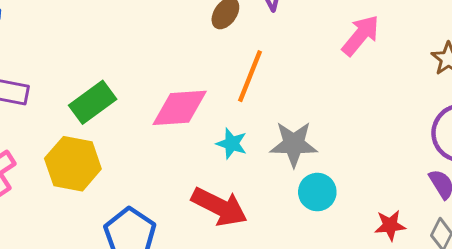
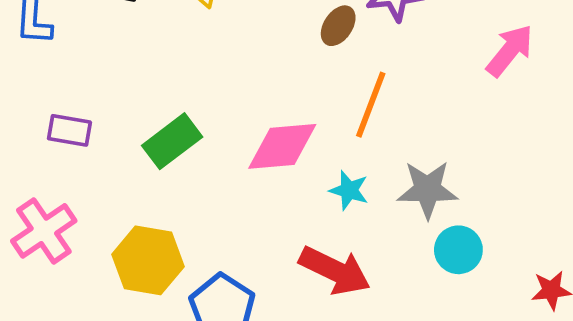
yellow hexagon: (73, 164) -> (148, 260), moved

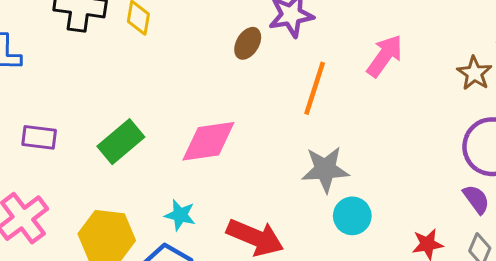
orange line: (371, 105) -> (315, 88), moved
cyan star: (349, 190) -> (180, 215), moved

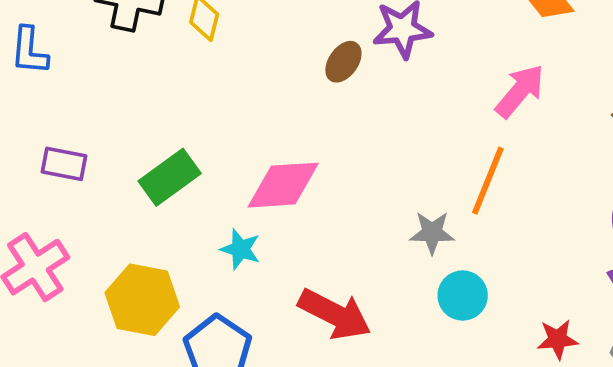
orange line: (315, 88) -> (488, 181), moved
gray star: (325, 169) -> (432, 233), size x0.7
cyan star: (180, 215) -> (240, 249), moved

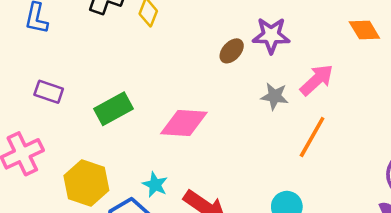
pink arrow: (520, 91) -> (317, 80), moved
gray star: (432, 233) -> (275, 96), moved
cyan star: (240, 249) -> (155, 185), moved

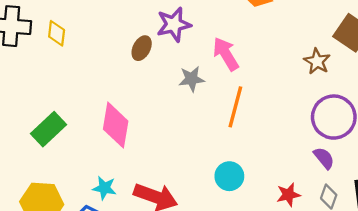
pink arrow: (317, 80) -> (226, 54), turned -64
pink diamond: (184, 123) -> (116, 125), turned -69

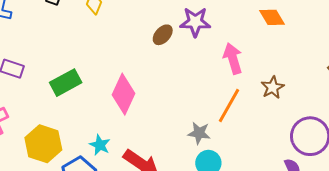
brown star: (317, 61) -> (273, 87), moved
gray star: (191, 79) -> (199, 133), moved

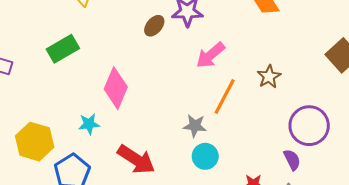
pink arrow: (233, 59) -> (211, 55), moved, turned -112
green rectangle: (66, 83) -> (63, 49), moved
cyan star: (100, 145) -> (89, 124), moved, turned -30

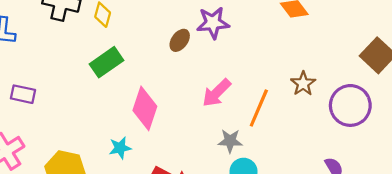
green rectangle: (63, 49) -> (106, 62), moved
pink arrow: (211, 55) -> (217, 93), moved
purple circle: (309, 126) -> (350, 105), moved

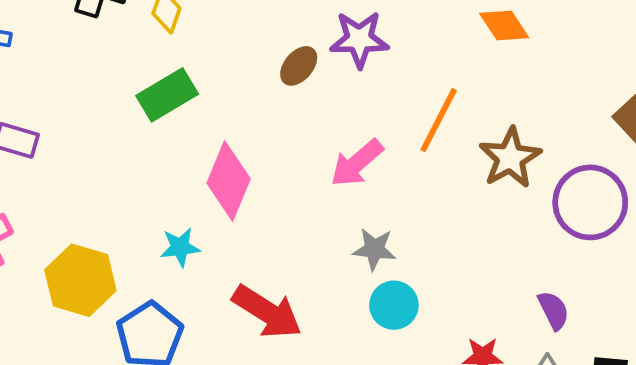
brown star: (303, 84) -> (510, 158), size x1.4
orange line: (259, 108) -> (439, 120), moved

